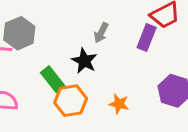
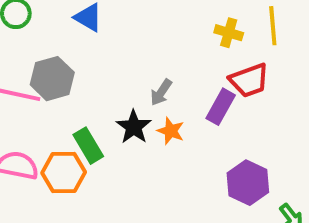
orange hexagon: (71, 101) -> (64, 172), moved
orange star: (119, 104) -> (171, 131), moved

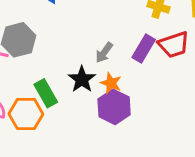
purple rectangle: (221, 107) -> (144, 48), moved
purple hexagon: (248, 183) -> (114, 107), moved

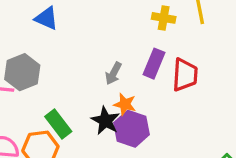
red trapezoid: (174, 45) -> (185, 75), moved, turned -60
black star: (82, 79) -> (105, 121), moved

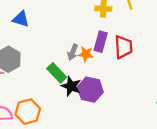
orange star: (125, 104) -> (86, 54), moved
green rectangle: (58, 124) -> (57, 73), moved

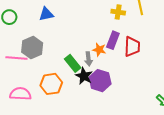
blue triangle: (21, 19) -> (46, 14), turned -35
gray arrow: (73, 52) -> (88, 59), moved, turned -32
orange hexagon: (28, 112) -> (51, 84), moved

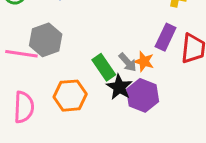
orange star: (99, 50) -> (144, 61), moved
gray arrow: (88, 59) -> (128, 62), turned -40
pink semicircle: (20, 94) -> (24, 107), turned 85

